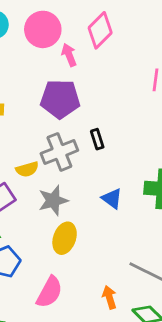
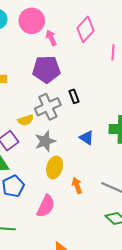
pink diamond: (100, 30) -> (85, 29), moved
orange arrow: (109, 297) -> (77, 185), moved

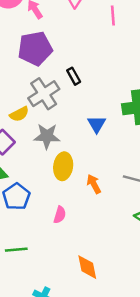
blue triangle: (87, 138) -> (97, 124), turned 35
gray star: (45, 141) -> (47, 136), turned 30
pink semicircle: (46, 206) -> (60, 215), size x0.6

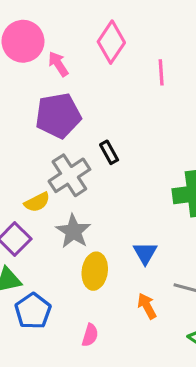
blue triangle: (97, 124) -> (145, 253), moved
gray star: (47, 136) -> (73, 231), turned 30
orange arrow: (94, 184) -> (147, 306), moved

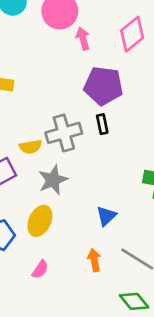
purple pentagon: (58, 116) -> (103, 86), moved
yellow ellipse: (95, 271) -> (40, 221), moved

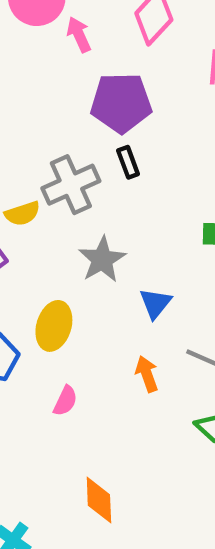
gray star: (53, 180) -> (102, 259), moved

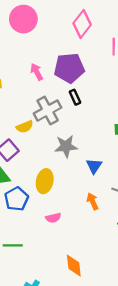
pink arrow: (79, 35) -> (37, 72), moved
gray star: (102, 259) -> (66, 146), turned 30
pink semicircle: (65, 401) -> (53, 218), turned 56

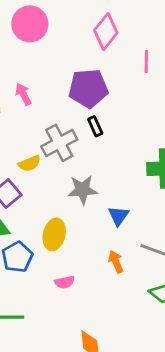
pink arrow: (37, 72) -> (23, 94), moved

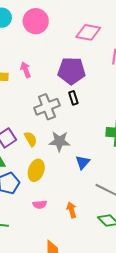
pink diamond: (106, 32) -> (88, 32), turned 55
yellow semicircle: (29, 163) -> (31, 139), moved, turned -105
orange arrow: (116, 262) -> (71, 210), moved

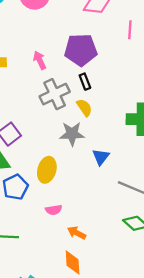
pink arrow: (26, 70) -> (40, 60), moved
yellow semicircle: (31, 139) -> (84, 108), moved
orange arrow: (71, 210) -> (77, 233), moved, turned -42

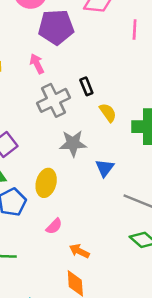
purple pentagon: (81, 50) -> (56, 27), moved
yellow semicircle: (84, 108) -> (108, 113), moved
pink semicircle: (54, 210) -> (54, 226), turned -35

